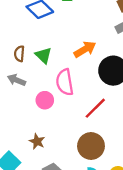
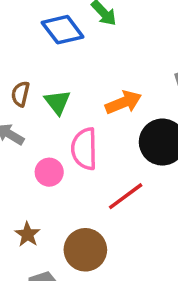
brown circle: (91, 146) -> (85, 250), moved

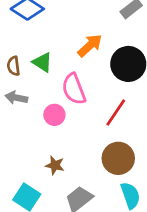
brown circle: (85, 250) -> (118, 158), moved

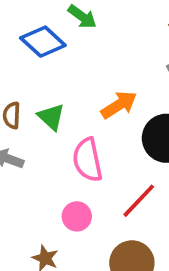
pink circle: (54, 115) -> (77, 216), moved

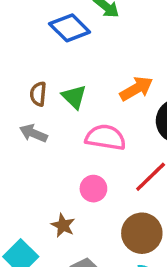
pink semicircle: (87, 160) -> (105, 137), turned 108

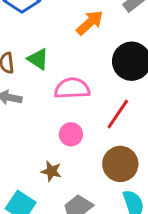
orange arrow: (136, 89) -> (90, 23), moved

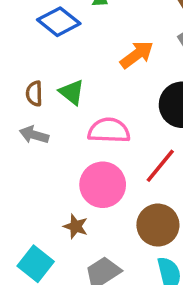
pink circle: (71, 134) -> (103, 185), size x1.6

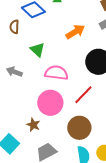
brown semicircle: (34, 94) -> (14, 27), moved

